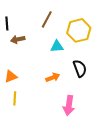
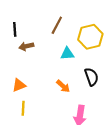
orange arrow: (53, 77) -> (63, 86), turned 64

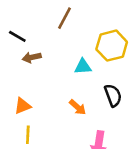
brown line: (57, 25) -> (65, 18), moved
black line: (15, 29) -> (17, 36), turned -56

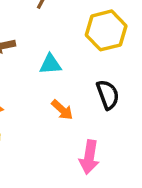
cyan triangle: (83, 67) -> (50, 64), moved

